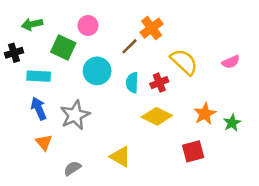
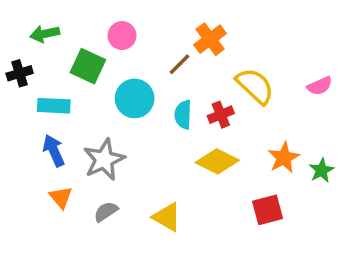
gray semicircle: (72, 168) -> (106, 212), moved

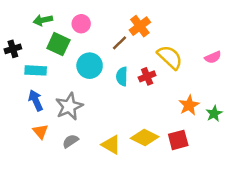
green arrow: (45, 34) -> (43, 20), moved
yellow diamond: (217, 161) -> (145, 137), moved

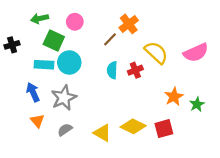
pink semicircle: (213, 57) -> (196, 53), size x1.6
cyan circle: (90, 66) -> (69, 62), moved
cyan rectangle: (36, 70) -> (44, 65), moved

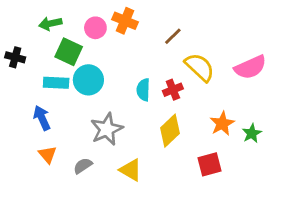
orange cross: (129, 24) -> (125, 21), moved, turned -30
brown line: (110, 39) -> (173, 36), moved
black cross: (12, 45) -> (15, 57), turned 32
gray star: (64, 98) -> (107, 129), moved
yellow diamond: (133, 126) -> (170, 131), moved, turned -70

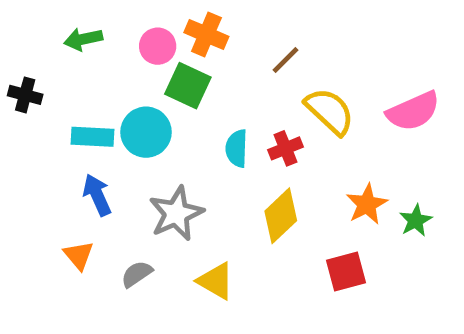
green square: (69, 52) -> (188, 86), moved
blue arrow: (42, 118) -> (97, 195), moved

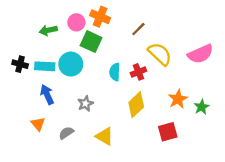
green arrow: (83, 39) -> (48, 30), moved
black cross: (25, 95) -> (20, 64), moved
gray star: (176, 213) -> (85, 104), size x0.6

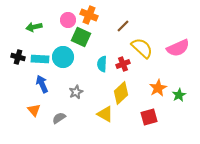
green arrow: (48, 30) -> (34, 27), moved
yellow triangle: (105, 136) -> (105, 114), moved

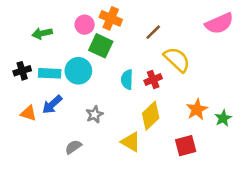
pink semicircle: (178, 48) -> (219, 23), moved
black cross: (18, 57) -> (22, 71), turned -32
blue arrow: (42, 84) -> (52, 104), turned -108
orange triangle: (34, 110) -> (28, 113), moved, turned -32

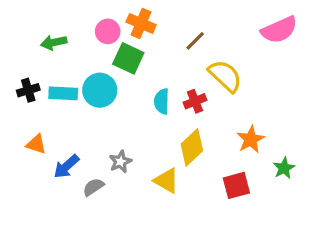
blue arrow: (52, 104) -> (66, 166), moved
gray star: (95, 114) -> (120, 162), moved
green star: (223, 118) -> (284, 168), moved

